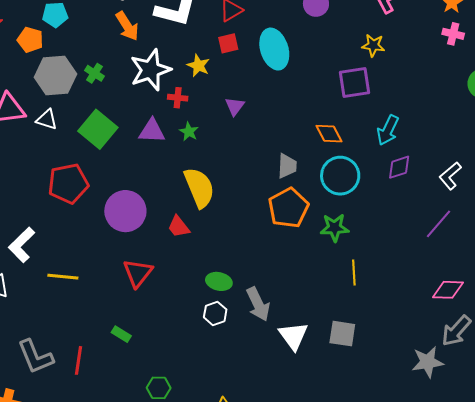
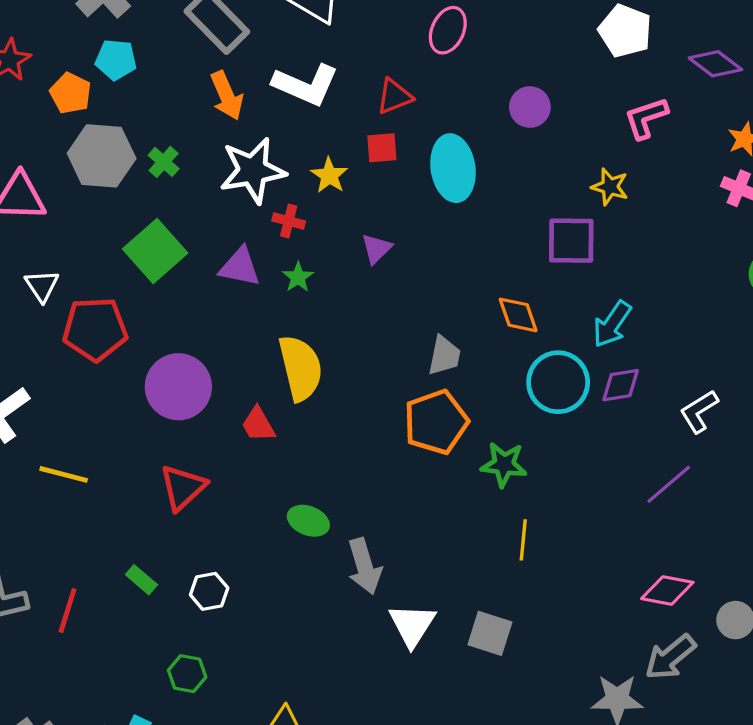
white triangle: (47, 120) -> (42, 286), moved, turned 30
cyan circle: (340, 176) -> (558, 382), moved
white hexagon: (215, 313) -> (209, 591), moved

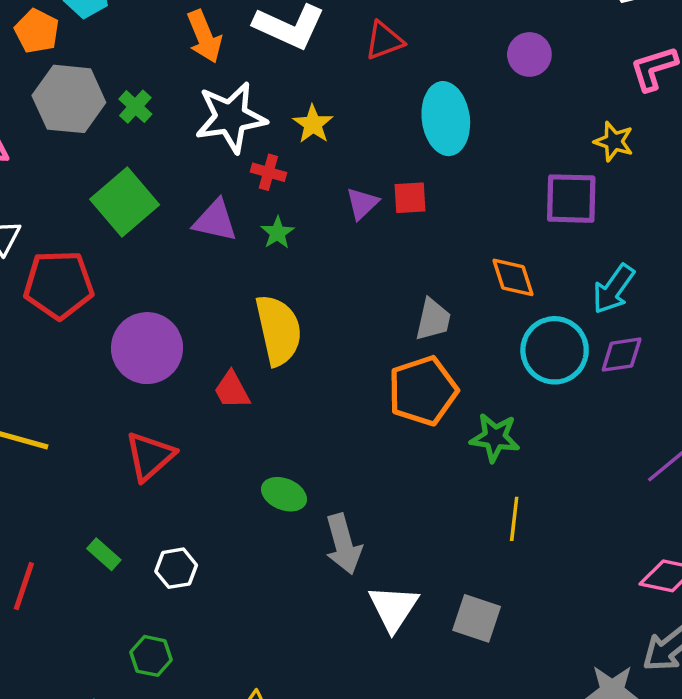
red square: (382, 148) -> (410, 198), moved

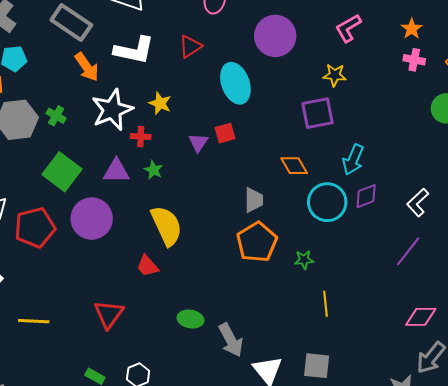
purple circle: (529, 54) -> (275, 36), size x1.6
purple circle: (147, 348) -> (92, 219), moved
green star: (495, 438) -> (304, 260), size x0.7

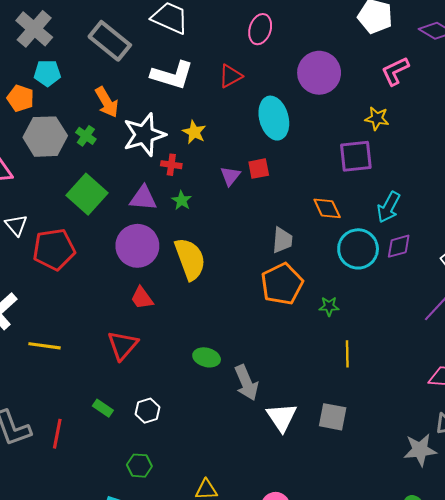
orange arrow: (87, 67) -> (107, 102), moved
purple circle: (92, 219) -> (137, 246), moved
red trapezoid: (147, 266) -> (142, 298), moved

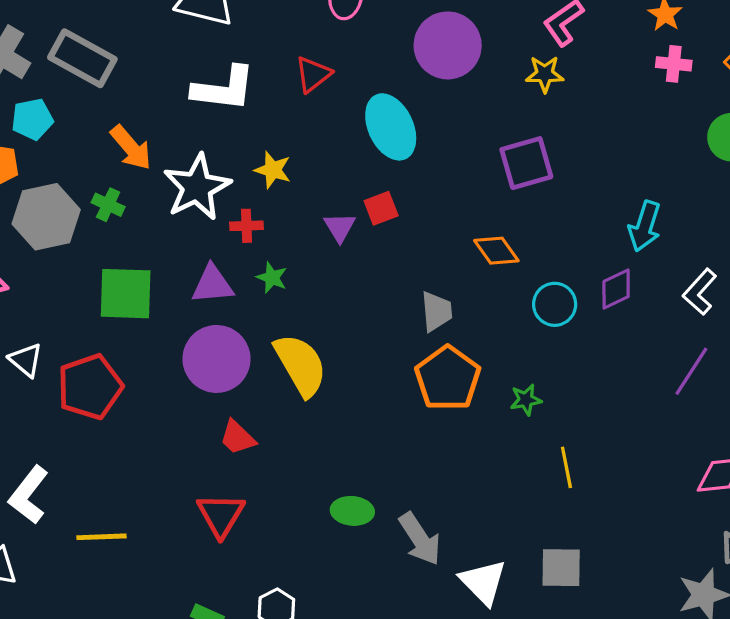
gray rectangle: (110, 41) -> (82, 58), moved
yellow star: (377, 118) -> (545, 74), moved
green square: (87, 194) -> (126, 294), turned -30
cyan arrow: (389, 207) -> (645, 226), moved
cyan circle: (358, 249) -> (555, 304), size x0.7

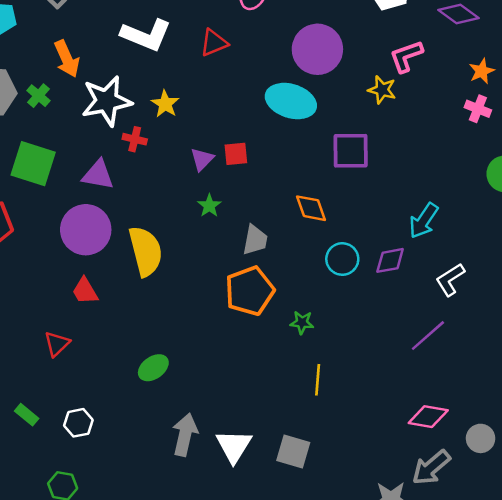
cyan ellipse: (391, 127) -> (291, 101), moved, turned -63
green star: (272, 278) -> (209, 206), moved
green ellipse: (352, 511) -> (153, 368), turned -56
red triangle: (221, 515) -> (57, 344), size x0.7
gray arrow: (420, 539) -> (185, 435), moved, turned -150

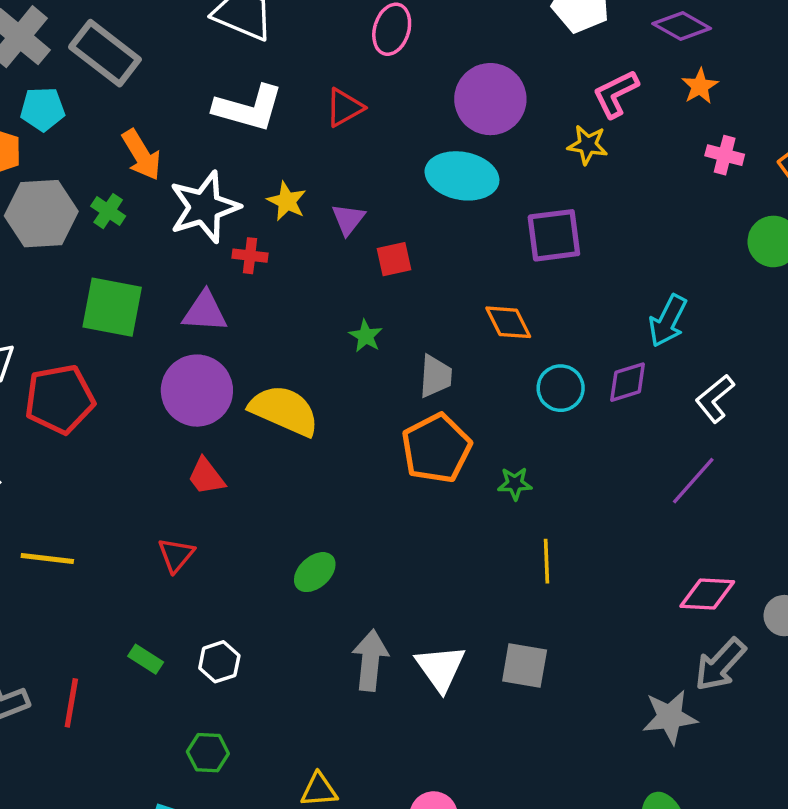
orange star: (482, 71) -> (700, 86), moved
purple triangle: (202, 159) -> (348, 219), moved
yellow semicircle: (146, 251) -> (284, 410), turned -45

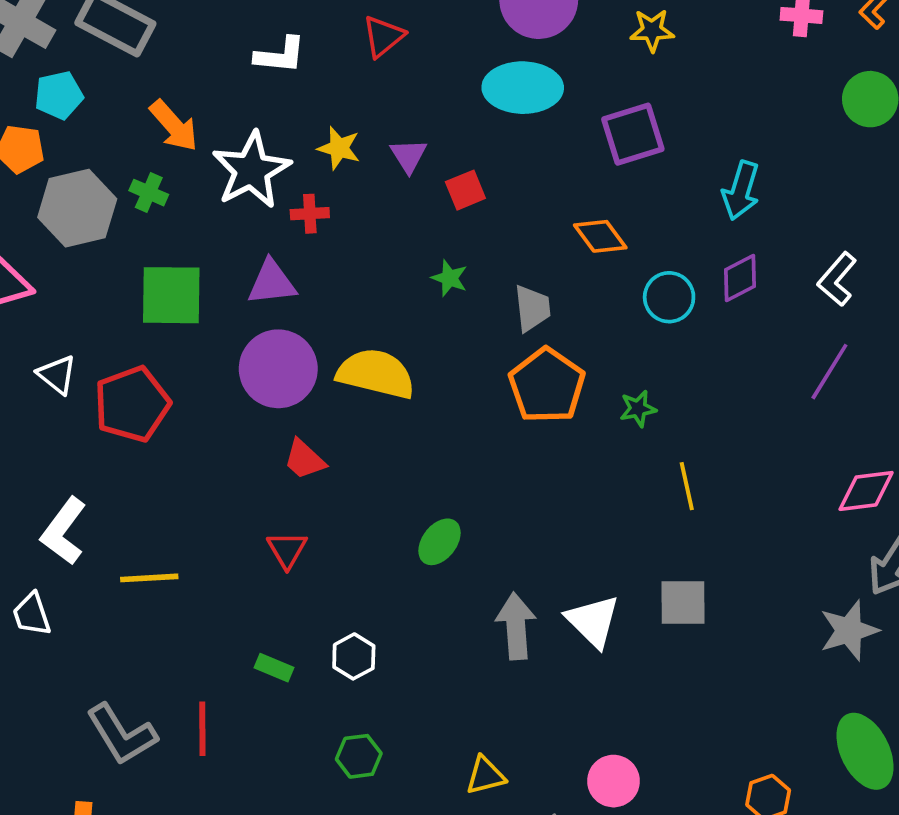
white L-shape: (248, 108) -> (280, 55), size x0.7
cyan arrow: (668, 321) -> (741, 191), moved

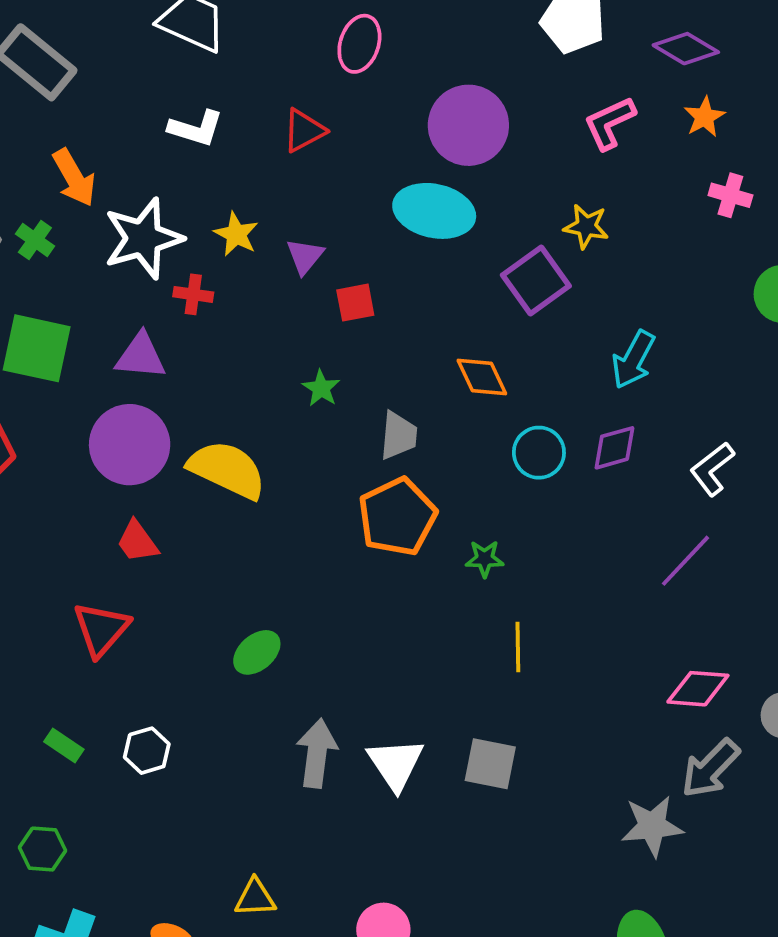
yellow star: (652, 30) -> (586, 226), moved
purple square: (633, 134) -> (536, 281), turned -30
red triangle: (287, 550) -> (101, 629), size x1.4
green hexagon: (359, 756) -> (43, 849), moved

